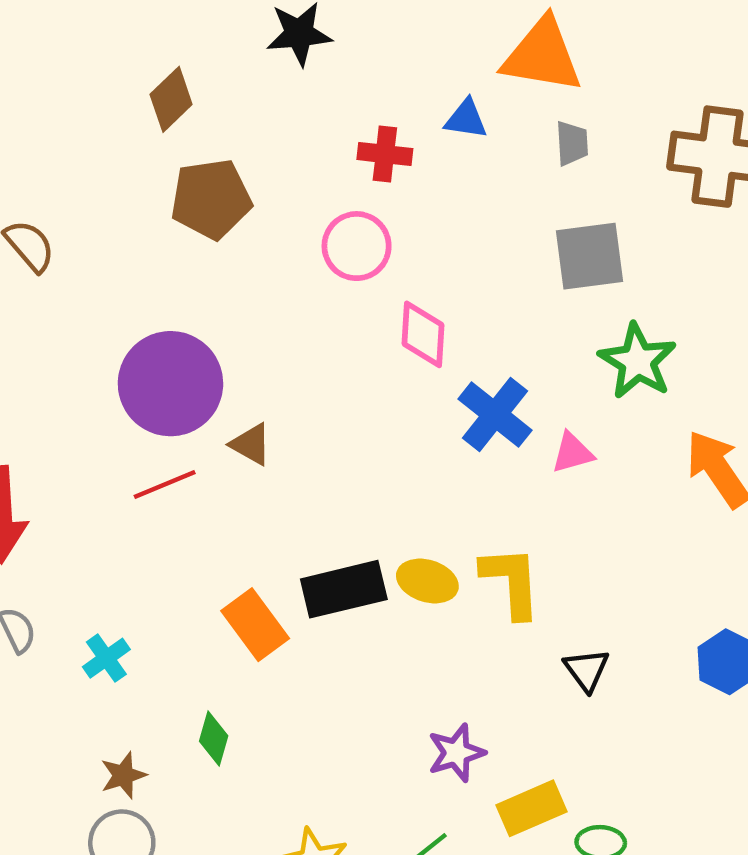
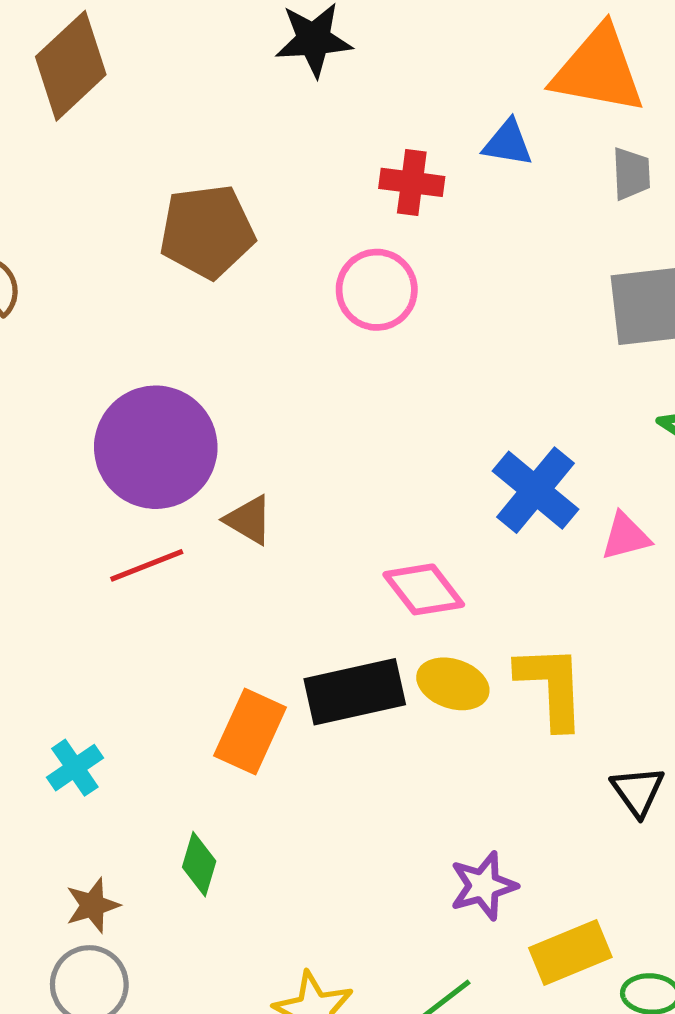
brown diamond: (171, 99) -> (71, 66), moved, size x1.4
pink diamond: (423, 334) -> (424, 589), moved, turned -42
orange rectangle: (255, 625) -> (250, 731), turned 60

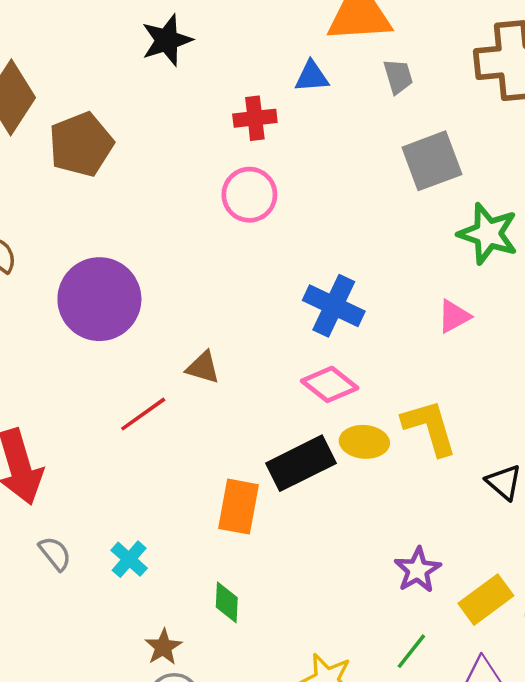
brown pentagon: (207, 231) -> (81, 144), moved
purple circle: (156, 447) -> (99, 299), moved
blue cross: (536, 490) -> (334, 306), moved

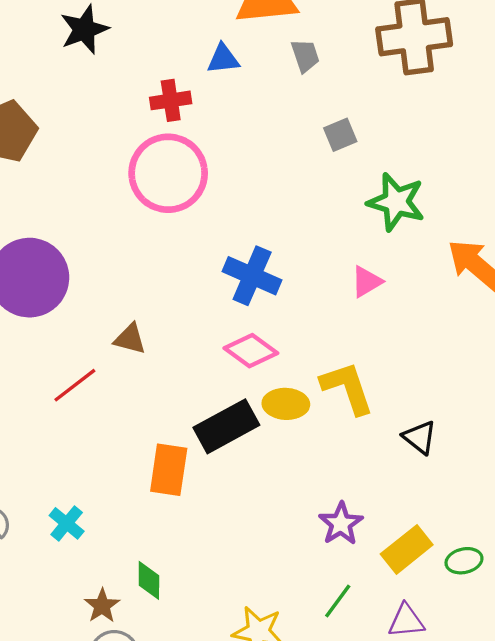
gray square: (432, 161) -> (340, 135), size x0.6
pink circle: (249, 195) -> (168, 173), size x1.5
green diamond: (227, 602) -> (149, 580), moved

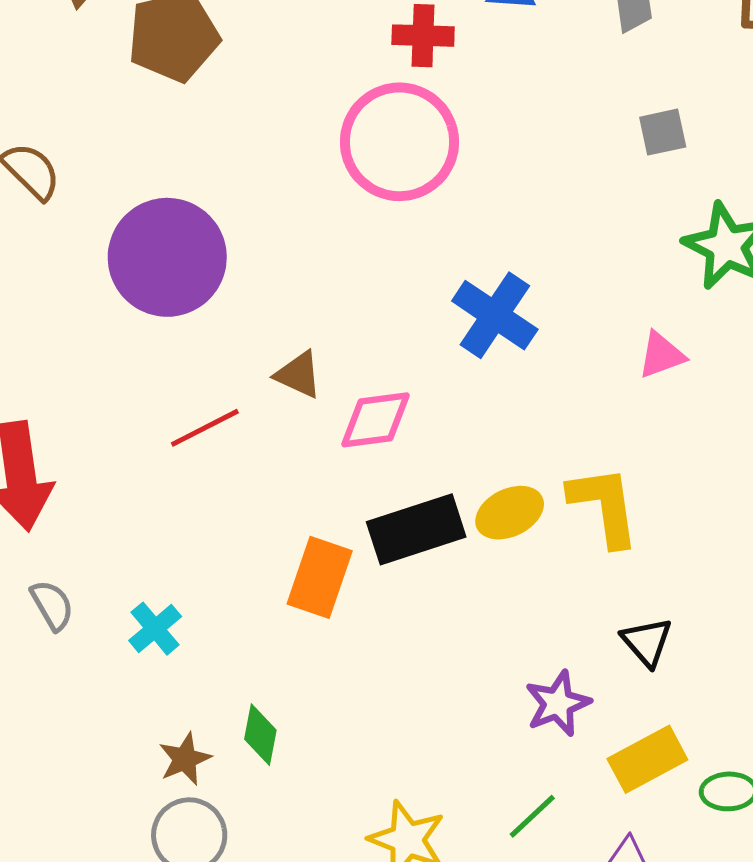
pink diamond: (251, 351) -> (375, 420), moved, turned -54
yellow ellipse: (286, 404) -> (510, 513), turned -39
black triangle: (420, 437) -> (647, 642), moved

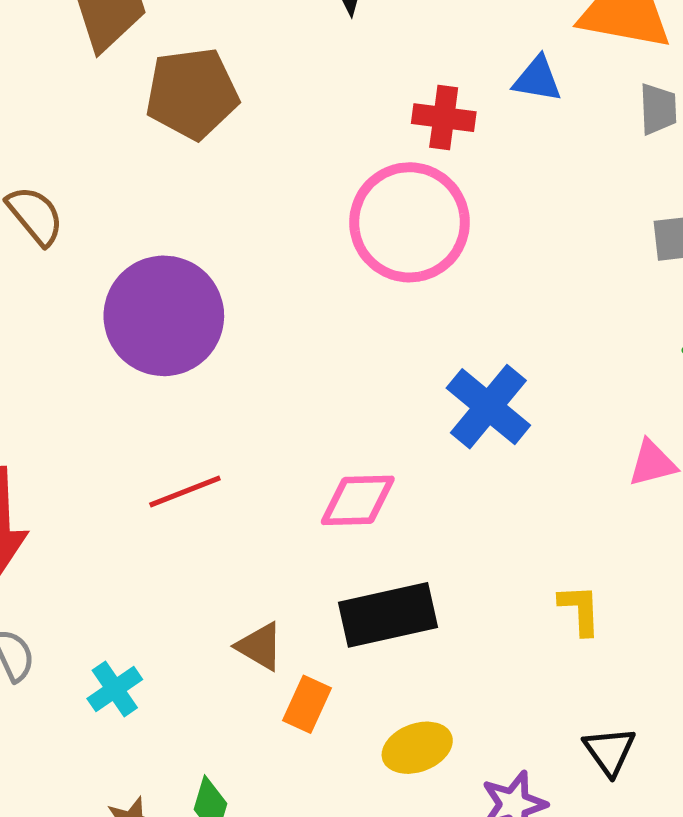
brown triangle: (298, 375) -> (260, 646), moved
yellow L-shape: (604, 506) -> (580, 610), size x0.6
yellow ellipse: (510, 513) -> (417, 748), moved
orange rectangle: (320, 577) -> (307, 704), moved, size x0.7

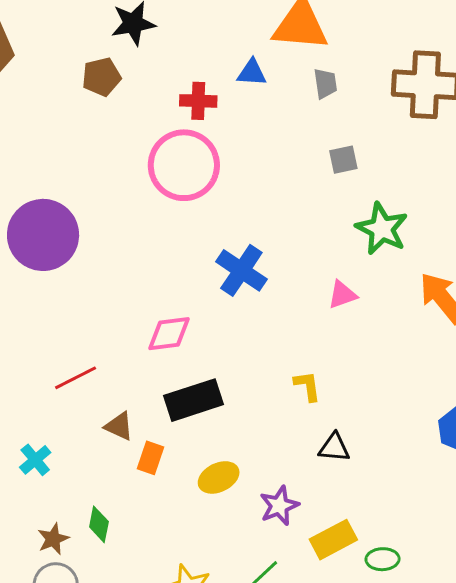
brown pentagon: (192, 93) -> (101, 77), moved, size x0.7
red line: (185, 491) -> (76, 378), moved
black triangle: (609, 751) -> (334, 447), moved, turned -44

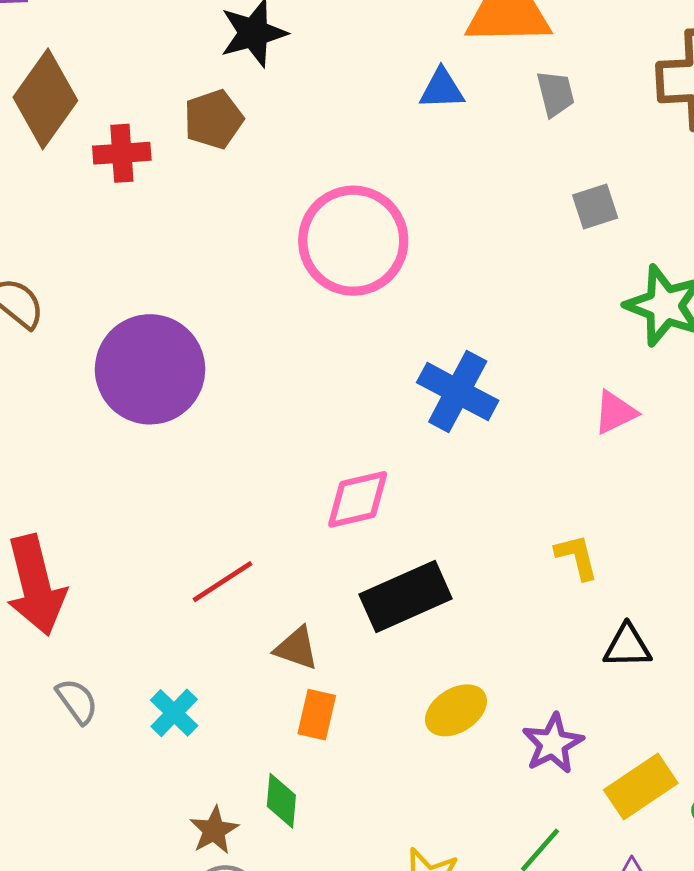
red cross: (198, 101) -> (122, 153), moved
orange rectangle: (150, 458) -> (317, 715), moved

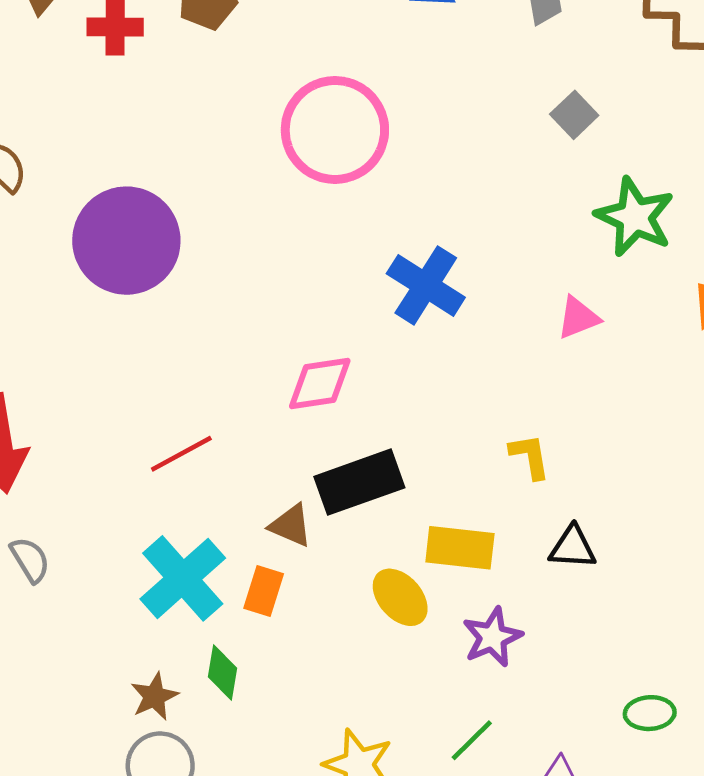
gray square: (595, 207) -> (574, 115), turned -30
brown triangle: (296, 648) -> (291, 526), moved
yellow ellipse: (456, 710) -> (400, 597), turned 76
cyan cross: (174, 713) -> (183, 578), moved, size x1.8
yellow rectangle: (641, 786) -> (460, 548), moved, turned 36

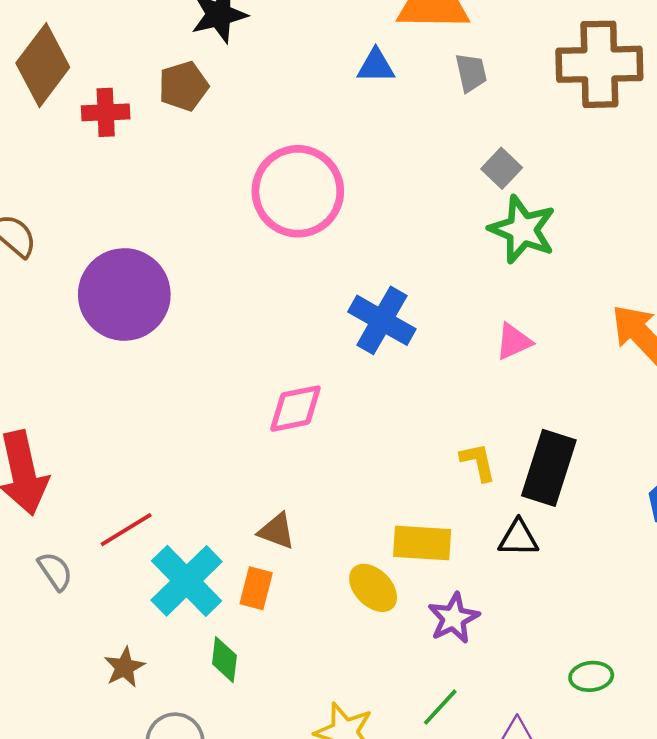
green star: (635, 217) -> (522, 229), moved
red line: (181, 454) -> (126, 530), moved
black rectangle: (359, 482) -> (549, 468), moved, turned -50
brown star: (154, 696) -> (124, 667), moved

